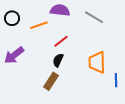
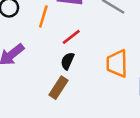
orange line: (39, 25) -> (43, 17), turned -54

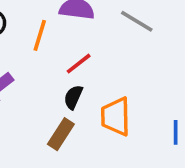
orange trapezoid: (117, 64) -> (116, 116), moved

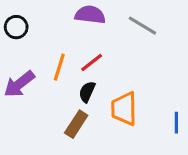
orange line: (40, 35) -> (59, 67), moved

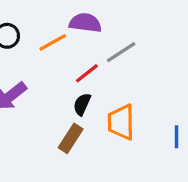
gray line: (142, 26) -> (121, 52), moved, turned -64
orange line: (59, 67) -> (53, 42), moved, turned 44

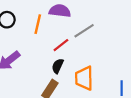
orange line: (53, 42) -> (38, 24), turned -48

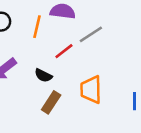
black semicircle: (58, 66) -> (43, 75), moved, turned -88

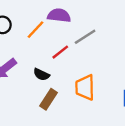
orange line: (37, 27) -> (35, 30), turned 30

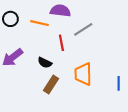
orange line: (35, 30) -> (40, 23), turned 60
red line: (60, 52) -> (61, 43), turned -63

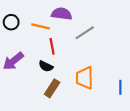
red line: (61, 43) -> (52, 46), moved

